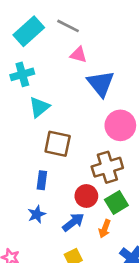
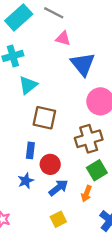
red circle: (86, 196) -> (50, 164), moved

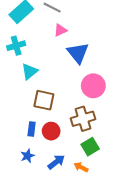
pink triangle: (63, 38) -> (60, 30), turned -40
red circle: (50, 164) -> (51, 131), moved
orange arrow: (86, 194) -> (81, 167), turned 96

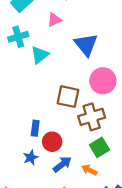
pink triangle: (60, 30) -> (54, 20), moved
cyan triangle: (30, 71) -> (40, 55), moved
brown square: (44, 100) -> (68, 97), moved
red circle: (51, 131) -> (52, 142), moved

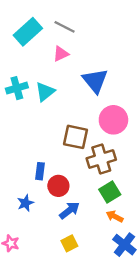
cyan cross: (18, 37) -> (17, 88), moved
blue star: (31, 158) -> (25, 203), moved
orange arrow: (89, 170) -> (115, 216), moved

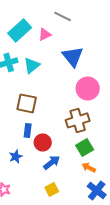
gray line: (65, 27) -> (63, 16), moved
cyan rectangle: (28, 32) -> (20, 30), moved
brown square: (76, 137) -> (27, 103), moved

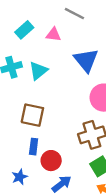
cyan rectangle: (20, 30) -> (24, 30), size x0.7
pink triangle: (45, 34) -> (53, 35), turned 32

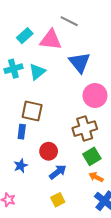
pink triangle: (53, 35) -> (51, 40), size x1.6
blue rectangle: (34, 147) -> (22, 132), moved

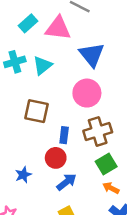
pink circle: (95, 95) -> (87, 93), moved
blue rectangle: (22, 132) -> (64, 135), moved

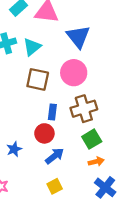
brown square: (36, 111) -> (38, 79), moved
orange arrow: (111, 188) -> (96, 162), turned 140

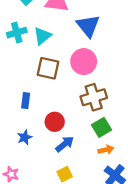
blue rectangle: (52, 112) -> (26, 101), moved

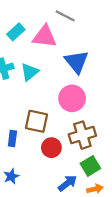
brown square: (48, 68) -> (37, 121), moved
red circle: (55, 122) -> (51, 148), moved
blue arrow: (65, 144) -> (67, 183), moved

